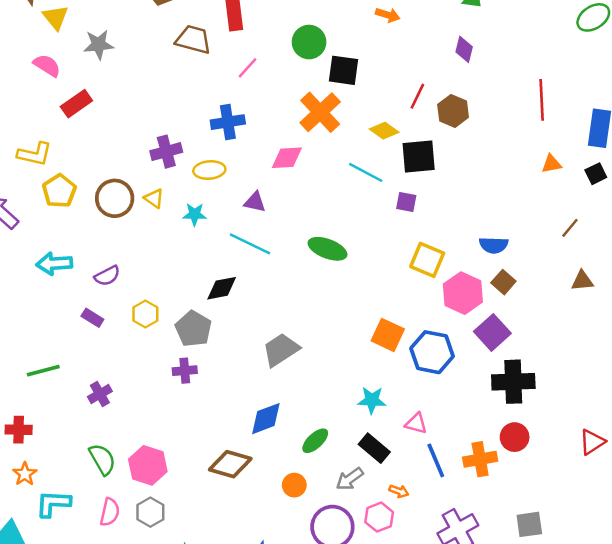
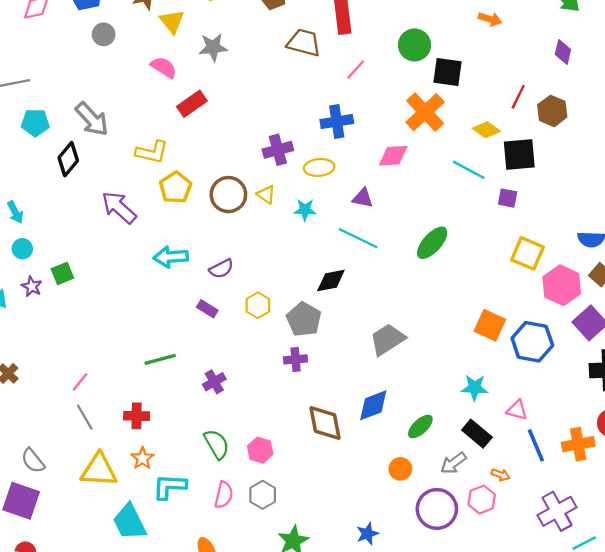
green ellipse: (327, 249) -> (432, 243), turned -69
brown diamond: (230, 464) -> (325, 423), moved, turned 63
pink hexagon: (148, 465) -> (260, 450), size x0.7

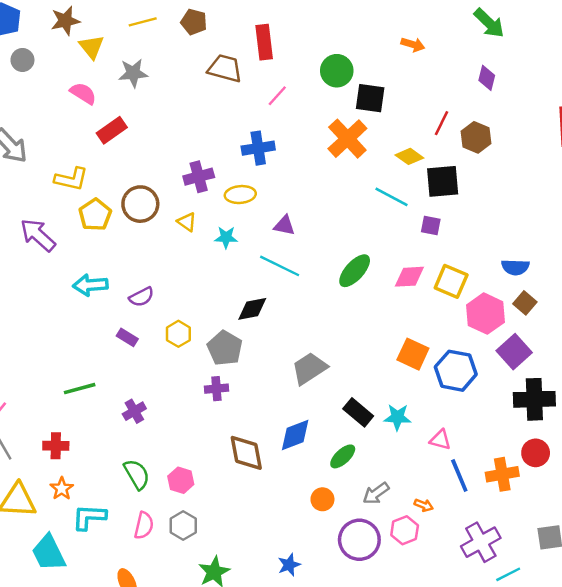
pink diamond: (393, 156) -> (409, 277), moved
brown circle: (228, 195) -> (140, 204), moved
black rectangle: (477, 434) -> (358, 412), moved

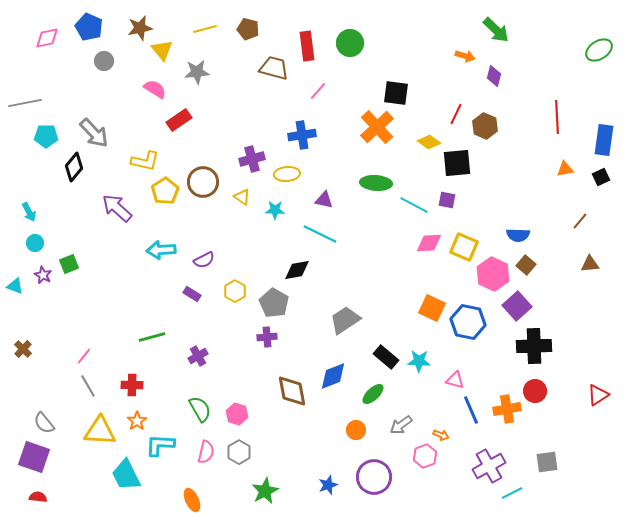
orange arrow: (413, 45) -> (465, 56), moved
green circle: (337, 71) -> (350, 43), moved
cyan line: (392, 197) -> (414, 205), moved
green ellipse: (355, 271) -> (376, 183), moved, turned 52
purple circle: (359, 540) -> (374, 477), moved

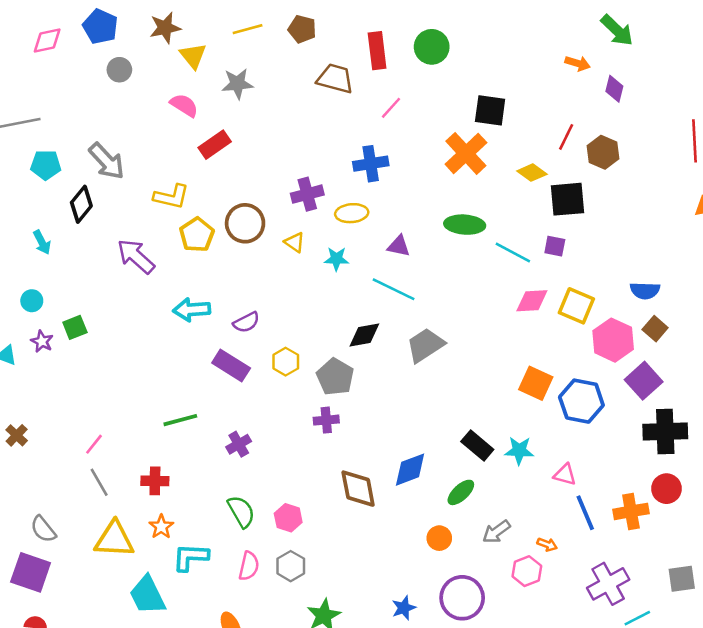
cyan arrow: (29, 212) -> (42, 242), moved
purple rectangle: (192, 294) -> (231, 365), size x1.6
gray trapezoid: (345, 320) -> (425, 345), moved

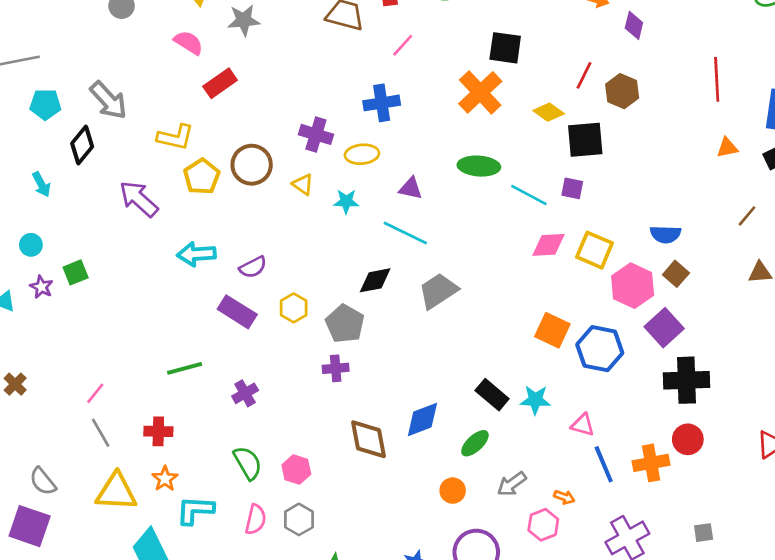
purple cross: (307, 194) -> (316, 134), turned 32
gray square: (682, 579) -> (704, 533), size x0.7

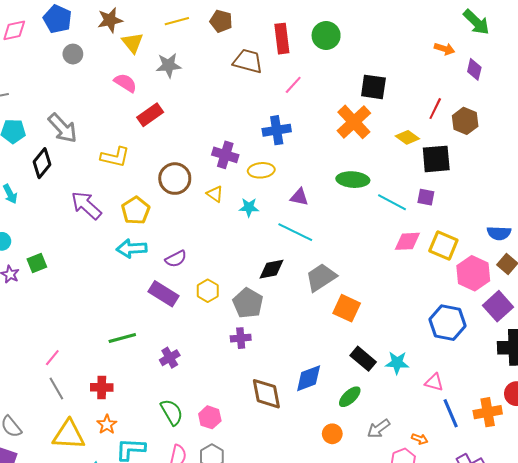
yellow pentagon: (202, 177) -> (136, 210), moved
orange square: (552, 330) -> (347, 308), moved

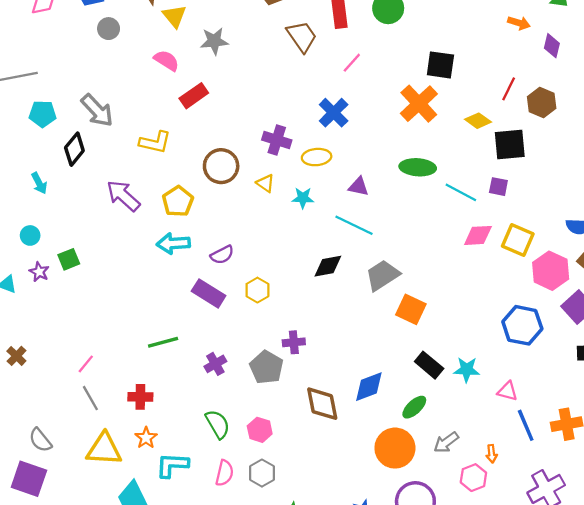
brown trapezoid: (248, 61) -> (302, 37), turned 40
blue cross: (277, 130) -> (334, 113), turned -36
gray pentagon: (248, 303) -> (267, 367), moved
orange circle: (332, 434) -> (395, 448), size x1.8
orange arrow: (420, 439) -> (492, 454), turned 63

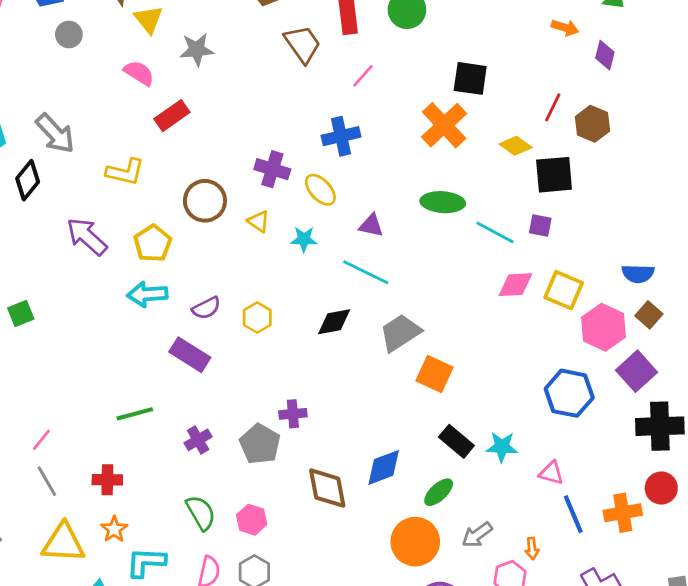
blue cross: (334, 113) -> (341, 136), turned 32
yellow ellipse: (317, 157) -> (320, 190), turned 52
yellow hexagon: (257, 290) -> (257, 318), moved

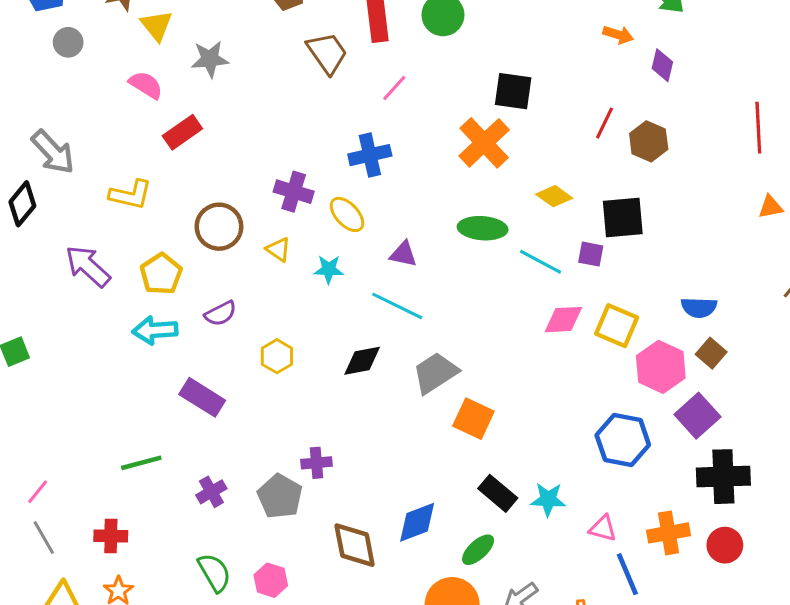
yellow diamond: (516, 146) -> (554, 196), moved
black square: (554, 175) -> (623, 218), moved
purple semicircle: (206, 308) -> (221, 314), moved
orange cross: (623, 513) -> (668, 533), moved

